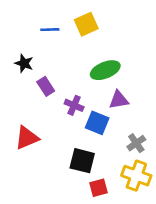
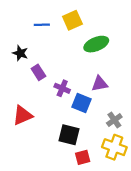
green ellipse: (105, 70) -> (96, 44), moved

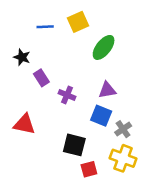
green ellipse: (96, 44) -> (104, 47), turned -30
blue square: (82, 103) -> (101, 116), moved
red triangle: (23, 115) -> (24, 124), turned 35

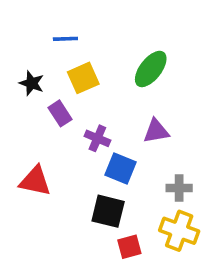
yellow square: (78, 22) -> (83, 78), moved
blue square: (101, 116) -> (120, 169), moved
gray cross: (123, 129) -> (179, 188), turned 35

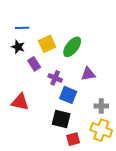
blue line: (65, 39) -> (22, 28), moved
green ellipse: (151, 69) -> (72, 47), moved

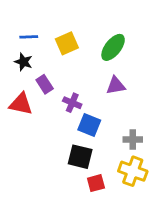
yellow square: (47, 44) -> (67, 43), moved
green ellipse: (72, 47) -> (113, 47), moved
purple triangle: (88, 74) -> (116, 86), moved
red triangle: (20, 102) -> (21, 104), moved

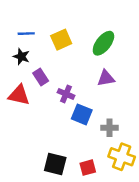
gray cross: (133, 140) -> (109, 128), moved
black square: (80, 157) -> (55, 164), moved

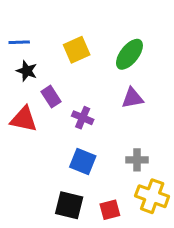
blue line: (26, 34) -> (19, 42), moved
blue square: (82, 114) -> (83, 161), moved

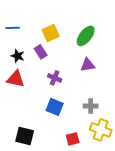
black star: (27, 71) -> (18, 56), moved
purple rectangle: (51, 97) -> (41, 52), moved
black square: (69, 205) -> (25, 136), moved

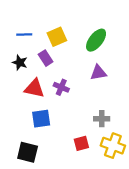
blue line: (13, 28) -> (24, 34), moved
red triangle: (16, 79) -> (34, 88), moved
blue square: (55, 107) -> (41, 119), moved, turned -30
red square: (73, 139) -> (81, 143), moved

